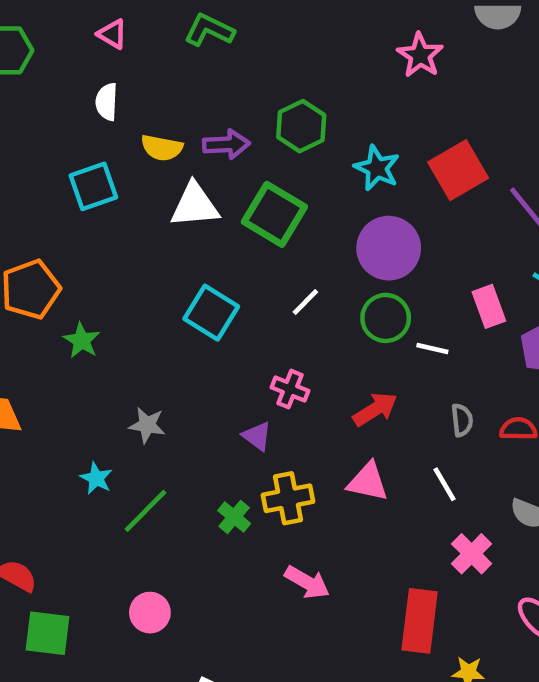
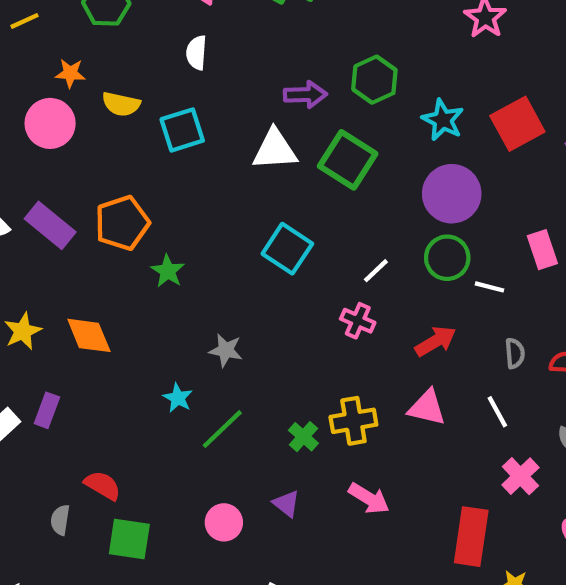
yellow semicircle: (162, 148) -> (121, 104), moved
white line: (305, 302) -> (376, 271), moved
purple triangle: (257, 436) -> (286, 504), moved

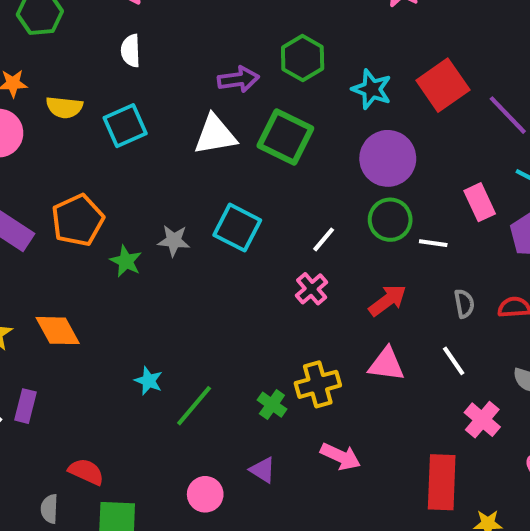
pink cross: (358, 321) -> (312, 289), turned 32
gray star: (226, 350) -> (174, 241), moved

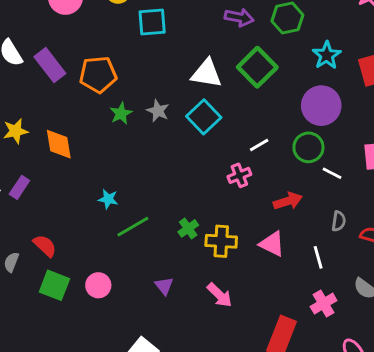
white triangle: (215, 135) -> (207, 73), moved
cyan star: (149, 381) -> (108, 199), turned -30
green cross: (272, 405) -> (188, 228), moved
pink circle: (205, 494) -> (98, 285), moved

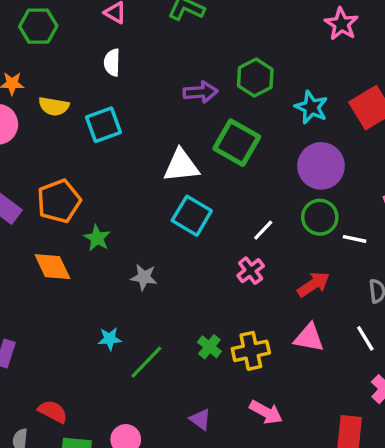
gray star: (158, 111) -> (144, 277), moved
orange diamond: (59, 144) -> (52, 267), moved

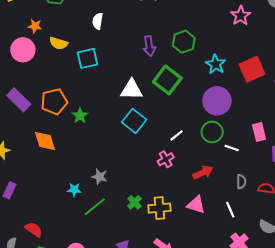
purple arrow: (200, 92) -> (149, 46), turned 78
green star: (97, 238) -> (80, 116), moved
gray star: (144, 277) -> (100, 177), moved

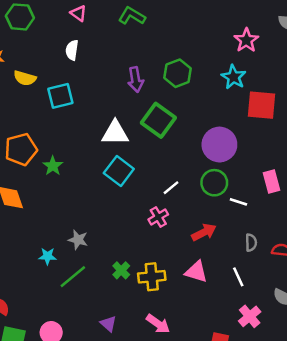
cyan star: (216, 64) -> (234, 77), moved
red square: (252, 69) -> (261, 105), turned 30

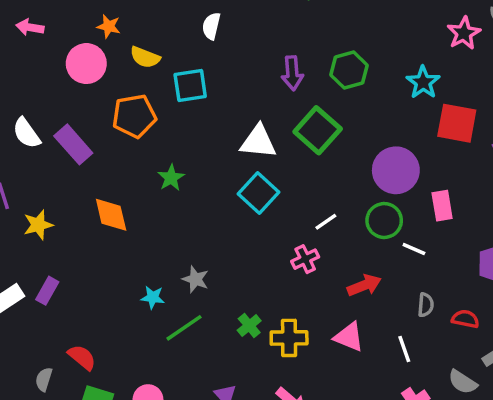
pink star: (246, 40) -> (464, 33), moved
orange pentagon: (21, 149) -> (134, 116), moved
pink rectangle: (272, 182) -> (442, 206), moved

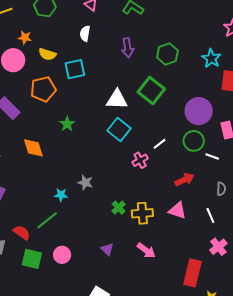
purple arrow: (292, 73) -> (128, 48), moved
pink cross: (305, 259) -> (140, 160), moved
green line: (184, 328) -> (47, 220), moved

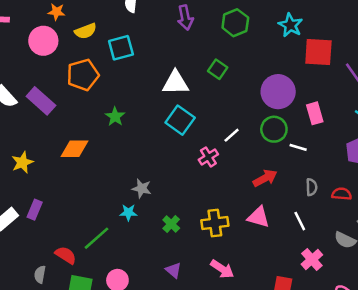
yellow semicircle: (47, 54) -> (86, 31), turned -36
green square: (151, 91) -> (218, 69), size x0.6
orange diamond: (33, 148) -> (75, 149), turned -70
cyan star: (61, 195) -> (128, 212), moved
green cross: (119, 208) -> (171, 224), moved

